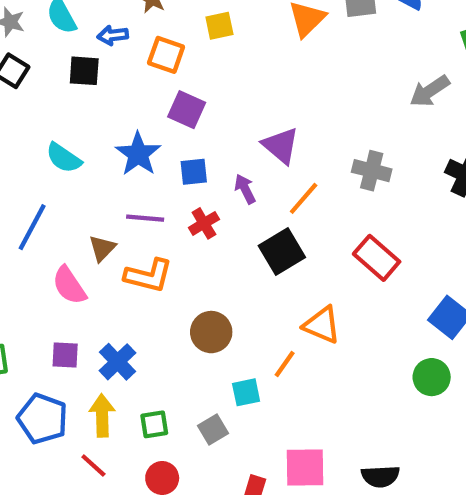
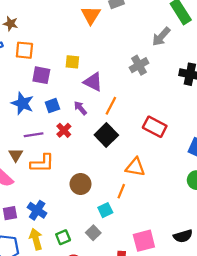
yellow square: (219, 26) -> (72, 62), moved, turned 32
gray cross: (372, 171) -> (139, 65), moved, turned -30

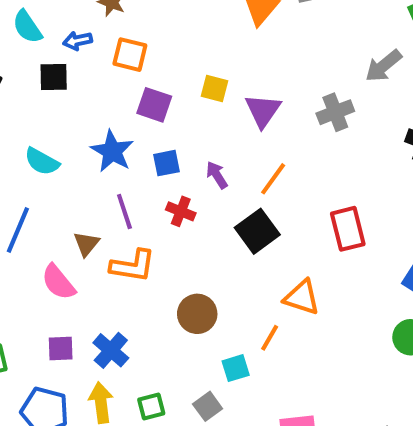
purple triangle: (93, 82) -> (263, 110), moved, turned 30
red rectangle: (155, 127) -> (348, 229), turned 40
red cross: (64, 130) -> (181, 211), turned -32
purple line: (34, 135) -> (124, 212), turned 72

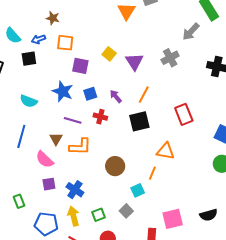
yellow square: (215, 89) -> (109, 54), turned 32
purple line: (124, 212) -> (73, 120), turned -48
black square: (257, 231) -> (139, 121), turned 30
purple square: (61, 349) -> (49, 184), moved

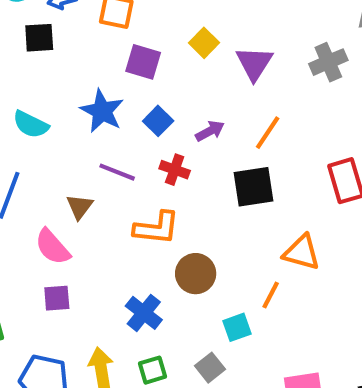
blue square: (90, 94) -> (158, 121), turned -32
purple arrow: (116, 96) -> (210, 131), turned 96
orange L-shape: (80, 147) -> (157, 228), moved
blue cross: (75, 190) -> (144, 313), moved

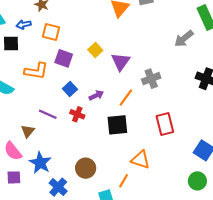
gray cross: (328, 62) -> (151, 79), moved
blue star: (102, 111) -> (40, 163), moved
orange L-shape: (157, 228) -> (36, 71), moved

